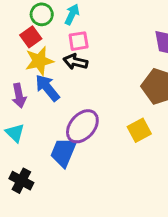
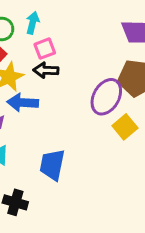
blue arrow: (47, 88) -> (23, 103), turned -36
purple ellipse: (82, 126) -> (106, 97), moved

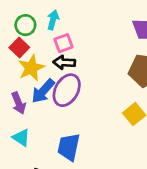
purple ellipse: (106, 97) -> (67, 90), moved
blue arrow: (23, 103) -> (43, 91), turned -52

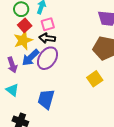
red square: (19, 47) -> (25, 25), moved

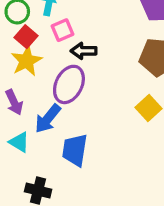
black arrow: (47, 38) -> (84, 51), moved
blue arrow: (30, 58) -> (48, 119), moved

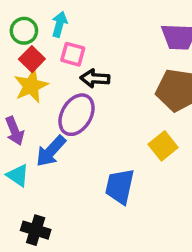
pink square: (62, 30) -> (73, 54), turned 35
blue trapezoid: (75, 150) -> (120, 186), moved

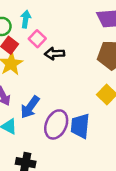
pink square: (73, 54) -> (37, 39), turned 35
purple ellipse: (76, 115) -> (56, 124), moved

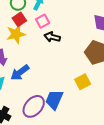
purple ellipse: (56, 124) -> (34, 106), moved

